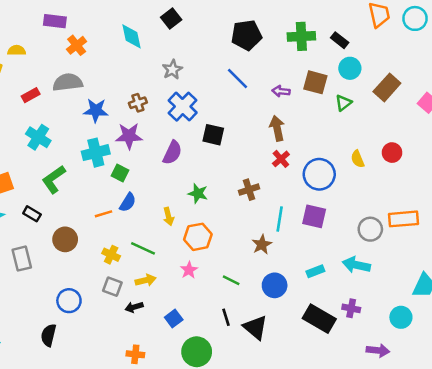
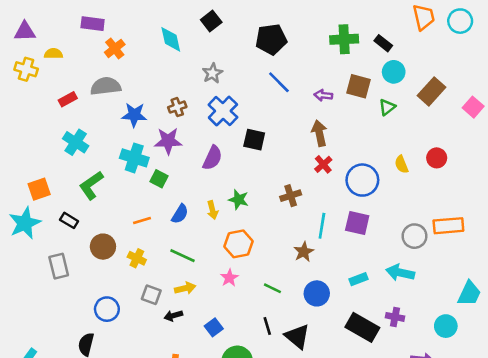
black pentagon: (246, 35) -> (271, 39), moved
cyan cross: (96, 153) -> (134, 158), turned 32
blue semicircle: (128, 202) -> (180, 214), moved
yellow arrow: (169, 216) -> (212, 210), moved
yellow cross: (111, 255) -> (137, 258), moved

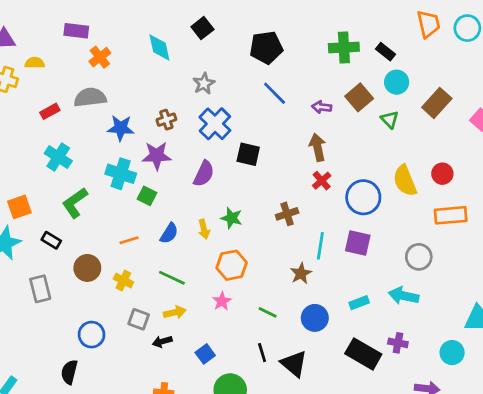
brown square: (358, 86) -> (359, 97), turned 35
green triangle: (387, 107) -> (390, 120), turned -36
yellow semicircle: (401, 164) -> (405, 181), size x1.6
orange rectangle: (448, 226) -> (451, 215), moved

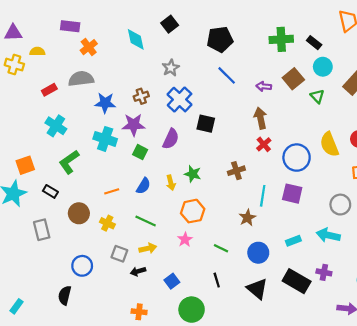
green square: (147, 196) -> (140, 152), moved
black triangle: (294, 364) -> (257, 289), moved

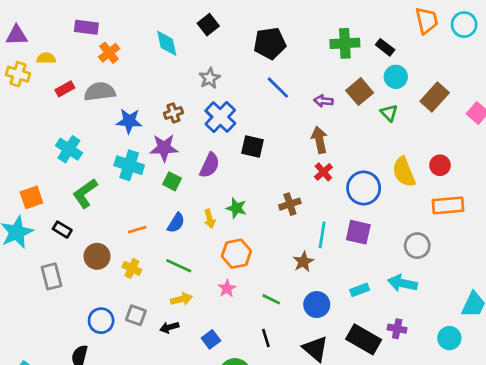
red rectangle: (49, 90) -> (65, 89), moved
gray square: (119, 254) -> (136, 315), moved

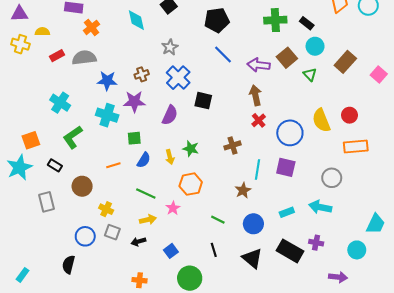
purple arrow: (323, 101) -> (259, 65), size x1.5
green square: (172, 181) -> (134, 138), moved, turned -32
yellow cross: (132, 268) -> (106, 209), moved
pink star: (227, 288) -> (173, 208), moved

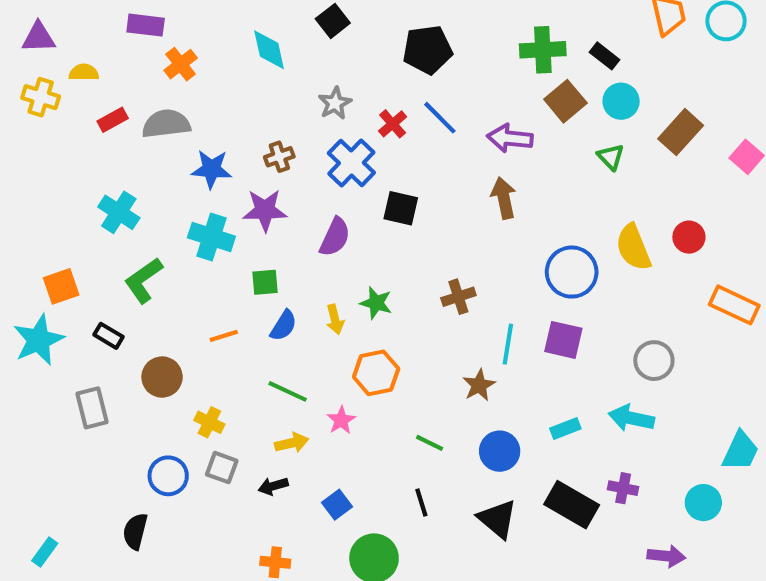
brown square: (287, 58) -> (565, 101), moved
red cross: (259, 120) -> (393, 124), moved
orange rectangle: (356, 146) -> (734, 305), moved, turned 30

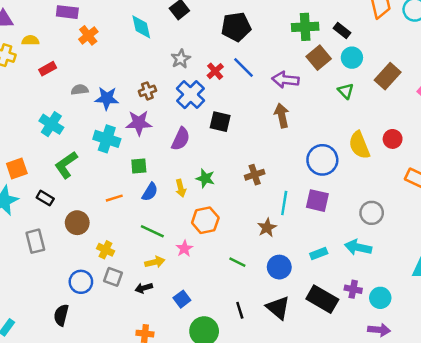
gray semicircle: (166, 124) -> (80, 90), moved, size x0.6
black line: (421, 503) -> (240, 310), moved
cyan circle: (703, 503) -> (380, 298), moved

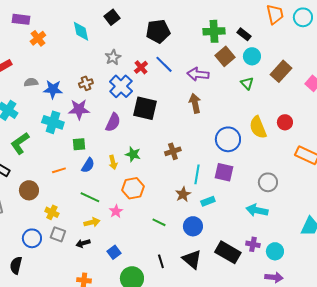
black square: (220, 122) -> (145, 108), size x1.4
cyan rectangle: (319, 253) -> (208, 201), moved

